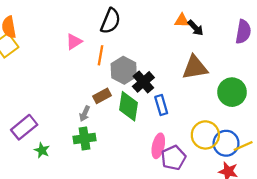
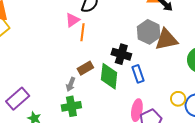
pink triangle: (74, 42) -> (72, 20), moved
gray hexagon: (124, 70) -> (149, 32), moved
black cross: (143, 82) -> (121, 54), turned -30
yellow circle: (205, 135) -> (178, 99), size x0.6

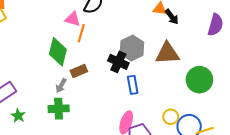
pink triangle: (72, 20) -> (73, 19), turned 42
gray hexagon: (149, 32) -> (132, 48), moved
green diamond: (109, 76) -> (58, 52), moved

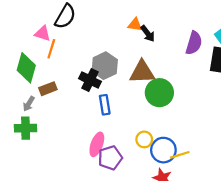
green circle: (199, 80) -> (159, 93), moved

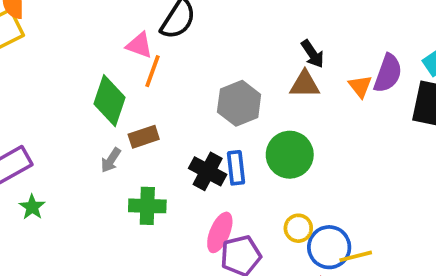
orange triangle: (135, 25) -> (360, 86), moved, turned 40
brown triangle: (142, 72) -> (305, 84), moved, size x0.7
black cross: (90, 80) -> (208, 171), moved
green circle: (159, 93) -> (290, 155), moved
green cross: (26, 128) -> (147, 206), moved

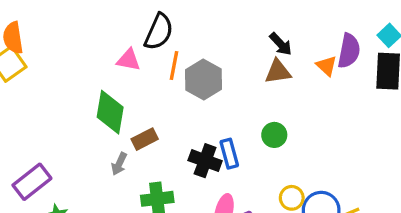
orange line: (153, 71) -> (174, 66), moved
gray hexagon: (239, 103) -> (204, 80), moved
green circle: (290, 155) -> (274, 135), size x0.6

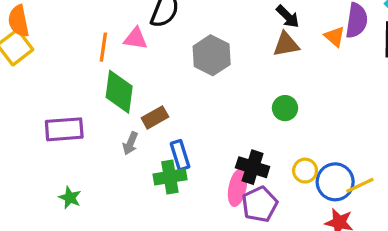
orange line: (174, 66) -> (103, 47), moved
blue rectangle: (229, 154) -> (180, 155), moved
black cross: (205, 161) -> (253, 167), moved
purple rectangle: (32, 182) -> (64, 129), moved, turned 36

